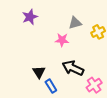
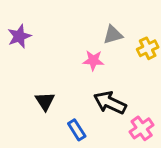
purple star: (30, 17) -> (19, 36), moved
black triangle: (39, 72) -> (45, 101), moved

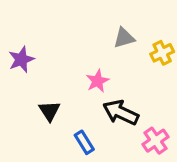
purple star: (19, 36) -> (21, 59), moved
pink star: (93, 60) -> (98, 81), moved, turned -30

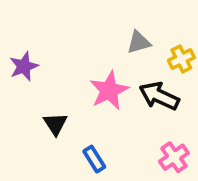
pink star: (98, 81) -> (109, 90), size x1.5
black arrow: (121, 112) -> (159, 96), moved

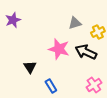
purple star: (24, 66) -> (13, 20), moved
pink star: (109, 90) -> (59, 49), turned -30

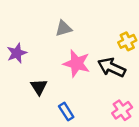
purple star: (13, 20) -> (17, 53), moved
gray triangle: (75, 23) -> (64, 28), moved

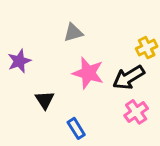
black arrow: (112, 67) -> (129, 77), turned -56
pink cross: (122, 110) -> (136, 112), moved

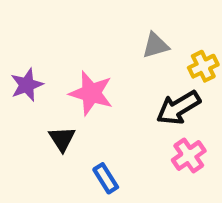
gray triangle: (73, 33) -> (156, 45), moved
pink star: (88, 73) -> (91, 93), moved

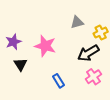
black triangle: (62, 139) -> (21, 64), moved
blue rectangle: (106, 178) -> (59, 81), moved

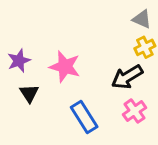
gray triangle: (77, 22) -> (142, 19), moved, turned 40
blue rectangle: (59, 81) -> (84, 117), size x1.5

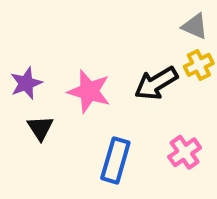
black arrow: (127, 77) -> (156, 83), moved
blue rectangle: (84, 117) -> (115, 160), turned 48

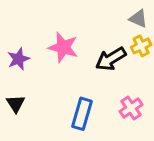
pink star: (89, 91) -> (63, 47), moved
black triangle: (40, 128) -> (16, 104), moved

